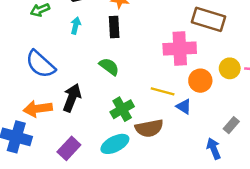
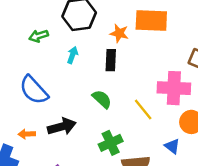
yellow line: (163, 91) -> (143, 109), moved, turned 30
black arrow: (72, 98) -> (62, 127), turned 48
orange arrow: (38, 109) -> (27, 134), size x0.6

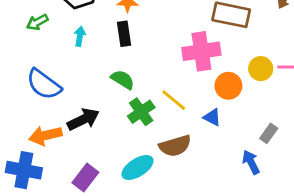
yellow line: (143, 109) -> (174, 100), moved
orange arrow: (27, 134) -> (45, 135), size x1.6
green cross: (111, 143) -> (141, 112), moved

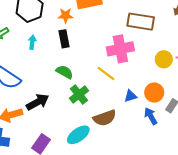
orange circle: (228, 86) -> (154, 93), moved
yellow line: (174, 100) -> (106, 74), moved
blue triangle: (212, 117) -> (130, 96), turned -40
blue arrow: (251, 162) -> (151, 116), moved

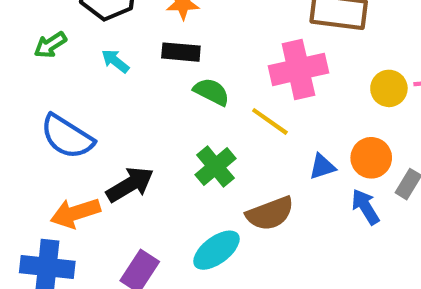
black rectangle: (64, 39) -> (181, 52), turned -72
cyan arrow: (32, 42) -> (115, 61), turned -56
green semicircle: (65, 72) -> (212, 92), moved

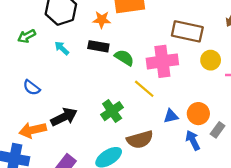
yellow circle: (389, 88) -> (211, 60), moved
green semicircle: (212, 92) -> (124, 58), moved
blue semicircle: (67, 137) -> (32, 88), size x0.6

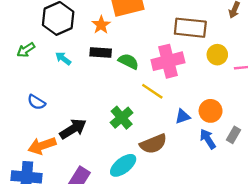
orange star: (102, 20) -> (101, 25), turned -30
gray rectangle: (218, 130) -> (233, 135), moved

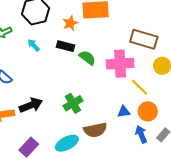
yellow line: (152, 91) -> (139, 87), moved

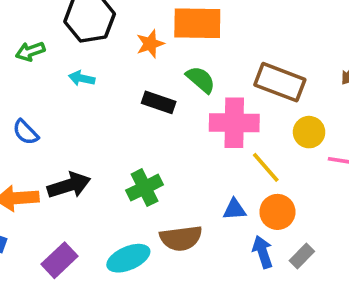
cyan arrow: (34, 45) -> (82, 78), turned -40
black rectangle: (66, 46) -> (159, 102), moved
green semicircle: (87, 58) -> (201, 80), moved

